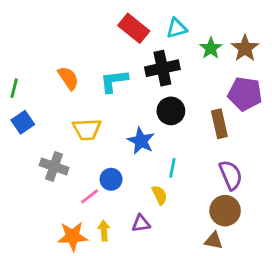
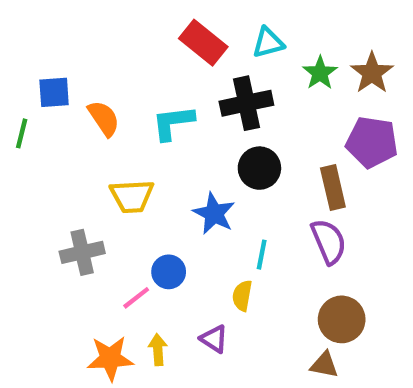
blue square: (23, 122) -> (54, 92), moved, turned 30
gray cross: (54, 166) -> (82, 252), turned -32
purple semicircle: (231, 175) -> (329, 242), moved
yellow semicircle: (159, 195) -> (242, 296), turned -144
purple triangle: (141, 223) -> (214, 339), turned 42

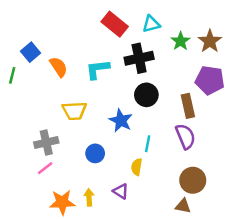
blue square: (54, 92) -> (30, 52), turned -36
pink line: (136, 298) -> (45, 168), moved

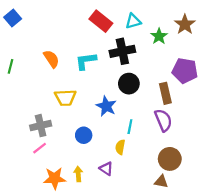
brown star: (210, 41) -> (185, 24), moved
blue square: (30, 52) -> (13, 18), moved

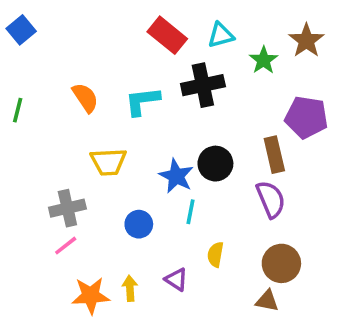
black circle: (129, 84) -> (215, 164), moved
cyan line: (130, 127) -> (190, 212), moved
yellow semicircle: (120, 147) -> (215, 254), moved

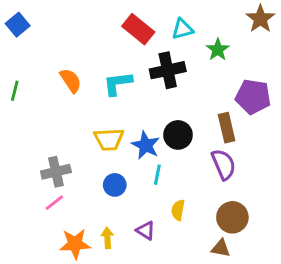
brown star: (306, 41) -> (260, 19), moved
yellow trapezoid: (108, 162) -> (109, 139), moved

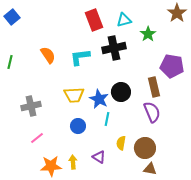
red rectangle: (138, 29) -> (94, 20), turned 30
gray cross: (56, 172) -> (31, 106), moved
brown circle: (232, 217) -> (145, 148), moved

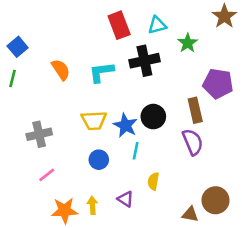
blue square: (12, 17) -> (18, 47), moved
brown circle: (145, 148) -> (215, 200), moved

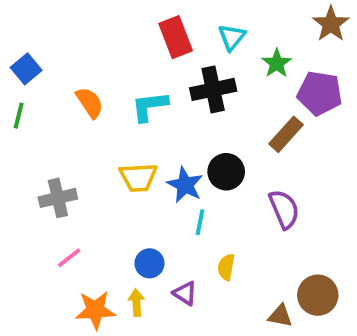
cyan triangle: (157, 25) -> (232, 37), turned -36
purple pentagon: (218, 84) -> (320, 93), moved
brown rectangle: (195, 110) -> (286, 134), moved, turned 55
blue circle: (99, 160) -> (150, 263), moved

